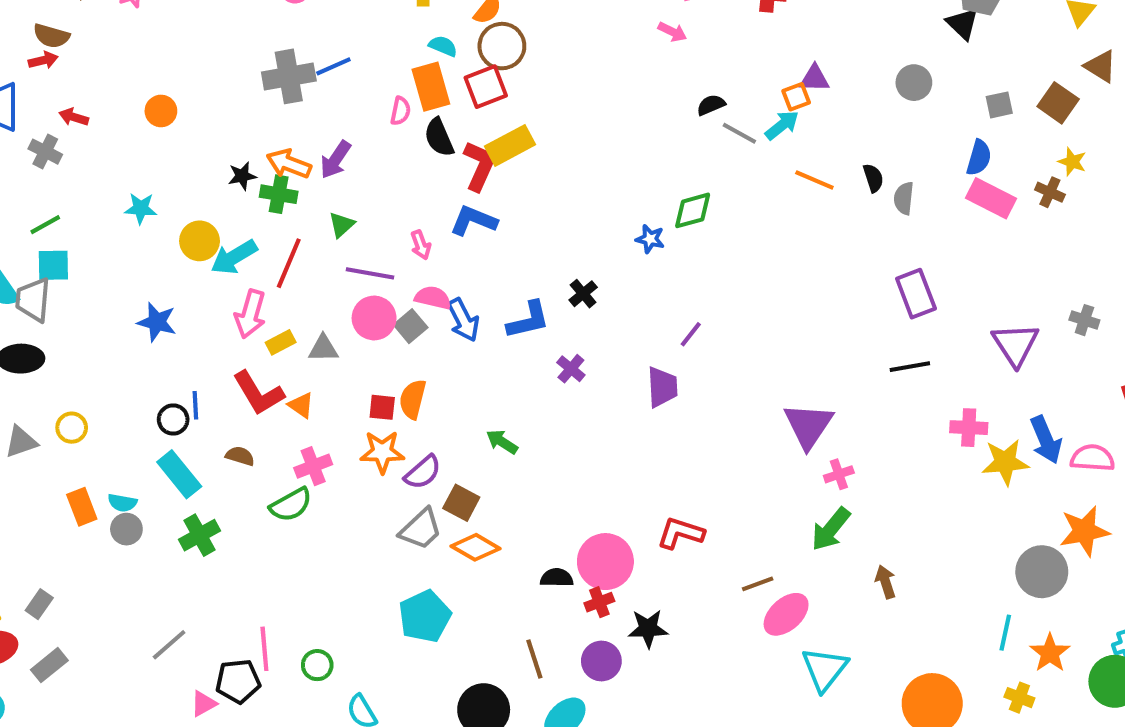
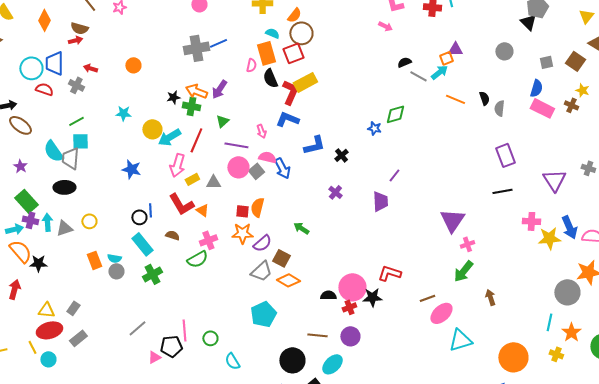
blue L-shape: (528, 320) -> (314, 145), moved
black star: (648, 629) -> (372, 297), moved
brown line: (534, 659) -> (317, 335), turned -66
cyan triangle: (825, 669) -> (460, 340), turned 35

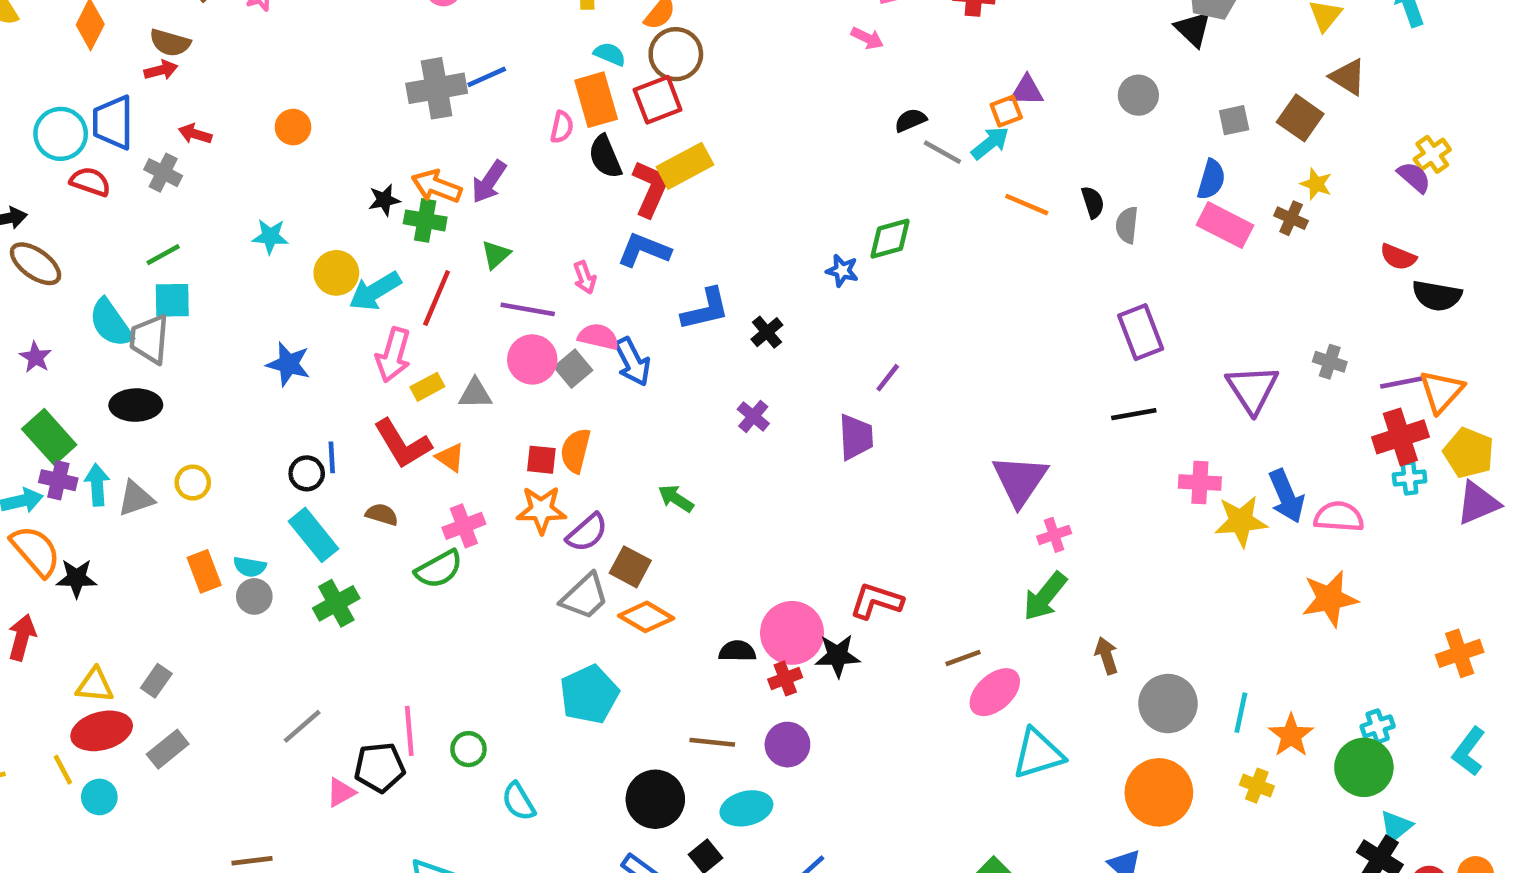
gray circle: (567, 292) -> (1168, 704), moved
cyan ellipse: (332, 364) -> (746, 808), turned 30

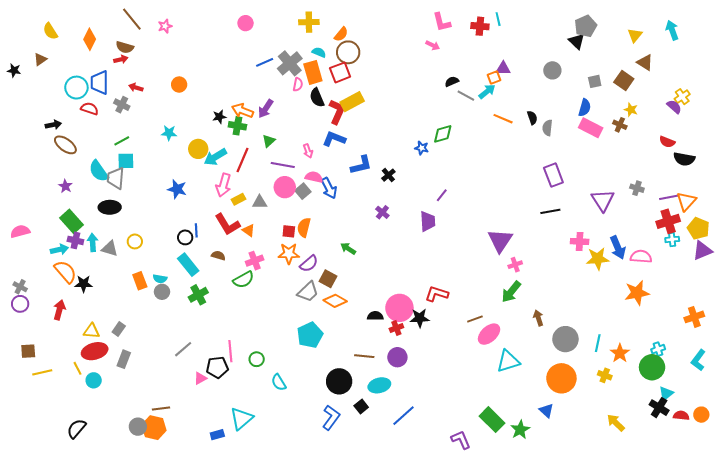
gray cross: (437, 88) -> (290, 63), moved, turned -30
gray triangle: (136, 498) -> (110, 249), turned 36
gray rectangle: (168, 749) -> (124, 359), turned -30

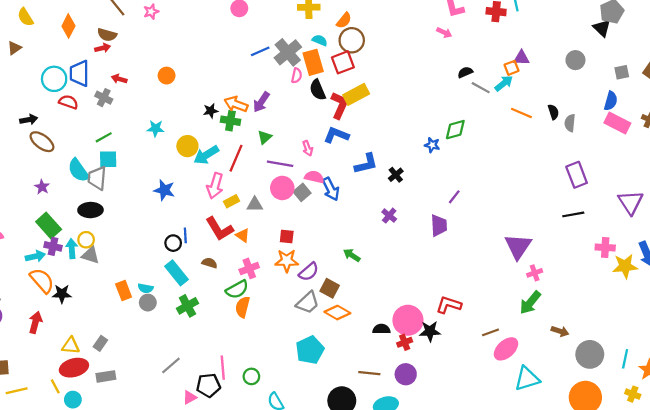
orange semicircle: (304, 227) -> (243, 307), moved
yellow circle: (135, 241) -> (86, 240), moved
brown arrow: (538, 318) -> (560, 331), turned 126
gray rectangle: (124, 359) -> (106, 376), turned 60

